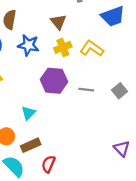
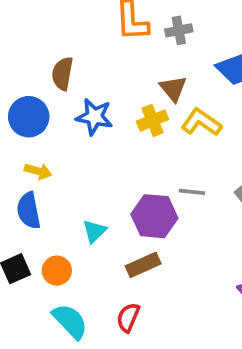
brown triangle: (58, 22) -> (173, 89), moved
purple hexagon: (54, 81) -> (154, 216), moved
brown rectangle: (31, 145) -> (143, 265), moved

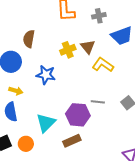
gray cross: (179, 30) -> (99, 16), moved
blue star: (94, 117) -> (46, 75), moved
yellow cross: (153, 120) -> (68, 50), moved
cyan triangle: (94, 231) -> (46, 123), size x1.5

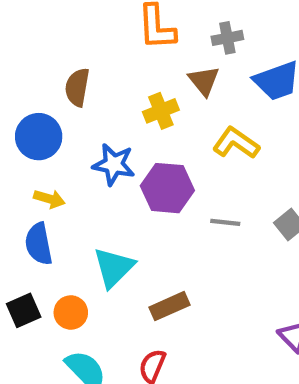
brown triangle: (88, 47) -> (204, 81), moved
purple hexagon: (78, 115) -> (167, 188), moved

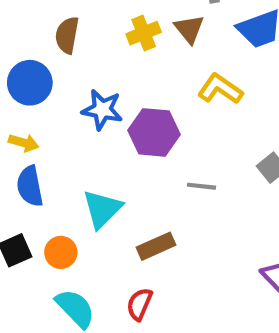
yellow cross: (161, 111) -> (144, 33), moved
yellow arrow: (49, 199) -> (24, 143), moved
gray line: (225, 222) -> (202, 186), moved

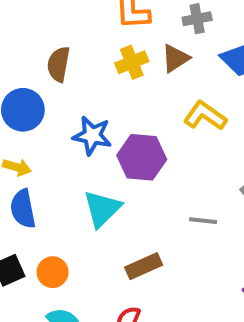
brown triangle: (189, 29) -> (175, 58), turned 36
gray line: (202, 186) -> (203, 221), moved
cyan triangle: (102, 209) -> (102, 209), moved

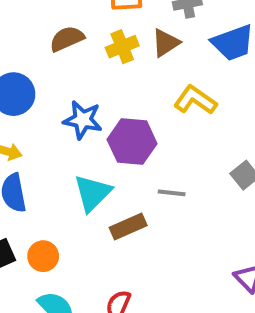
brown semicircle: (59, 64) -> (67, 39), moved, turned 56
gray line: (203, 221) -> (172, 193), moved
brown rectangle: (144, 266) -> (128, 226), moved

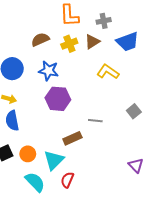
blue star: (83, 120) -> (49, 71), moved
purple hexagon: (132, 142) -> (58, 99), moved
cyan triangle: (93, 193) -> (54, 160), moved

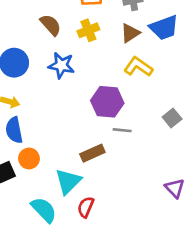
brown semicircle: (40, 40) -> (51, 25), turned 72
brown triangle: (92, 42) -> (130, 33), moved
purple hexagon: (58, 99) -> (107, 102), moved
orange circle: (28, 154) -> (29, 158), moved

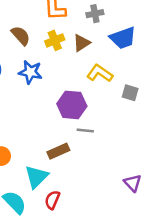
brown triangle: (130, 33) -> (82, 43), moved
gray square: (172, 118) -> (130, 93), moved, turned -35

